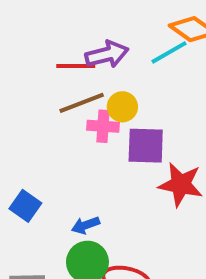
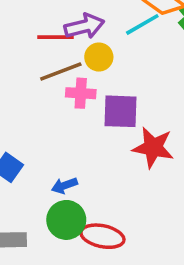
yellow circle: (122, 107) -> (99, 57), moved

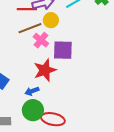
pink cross: (81, 93) -> (41, 40), turned 35
red star: (153, 148) -> (45, 70), moved, turned -30

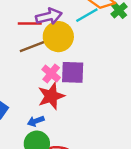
yellow circle: (51, 20) -> (58, 37), size x1.6
pink cross: (41, 40) -> (51, 73), moved

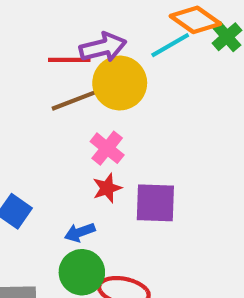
purple square: (73, 72) -> (155, 203), moved
red star: (51, 96) -> (107, 188), size x0.6

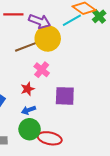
purple arrow: (103, 47) -> (40, 21), turned 35
red line: (69, 60) -> (13, 14), moved
red star: (107, 188) -> (28, 89), moved

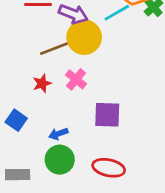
red star: (28, 89) -> (42, 83), moved
red ellipse: (50, 138) -> (109, 168), moved

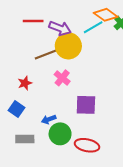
red star: (42, 83) -> (25, 83), moved
green circle: (60, 160) -> (60, 134), moved
gray rectangle: (18, 175) -> (25, 139), moved

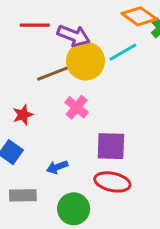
cyan line: (93, 27) -> (123, 52), moved
green circle: (60, 134) -> (74, 209), moved
red ellipse: (87, 145) -> (112, 182), moved

